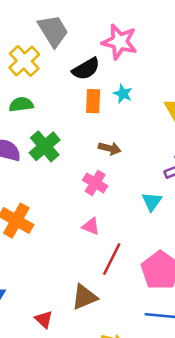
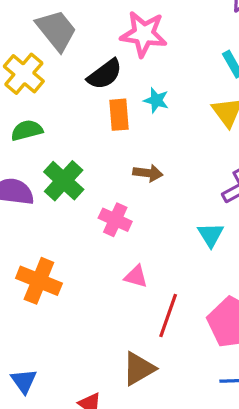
pink cross: (95, 183) -> (115, 220), moved

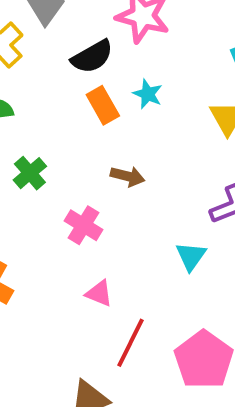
orange rectangle: (119, 115) -> (103, 105), turned -32
green cross: (64, 181) -> (30, 173), size x0.7

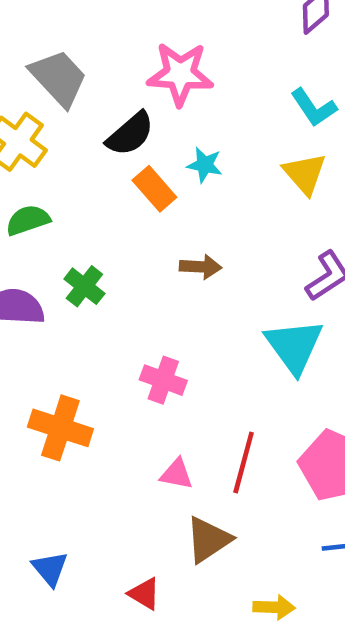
pink cross: (83, 225) -> (163, 380), moved
cyan triangle: (191, 256) -> (294, 346), size x1.6
pink triangle: (99, 293) -> (177, 474), moved

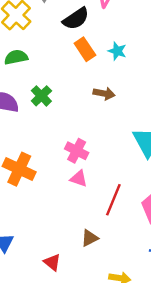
cyan star: (205, 165) -> (117, 51), moved
pink triangle: (177, 474) -> (79, 179), moved
brown triangle: (208, 540) -> (90, 238), size x0.7

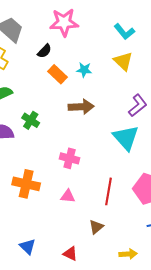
black semicircle: (76, 19) -> (44, 51), size x0.7
brown arrow: (104, 94) -> (81, 107), size x1.4
pink triangle: (79, 179) -> (68, 196), moved

